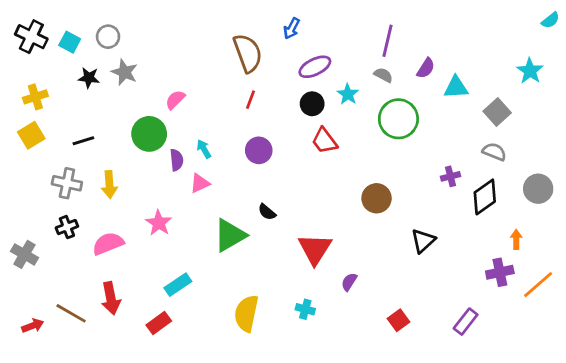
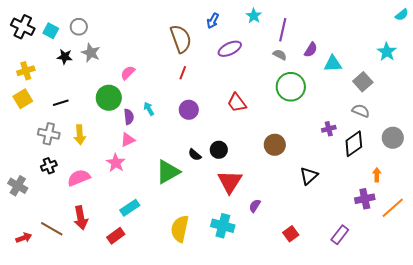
cyan star: (348, 94) -> (254, 16), moved
black circle: (312, 104) -> (219, 150), moved
pink triangle: (200, 183) -> (128, 140), moved
cyan cross: (305, 309) -> (223, 226), size x1.6

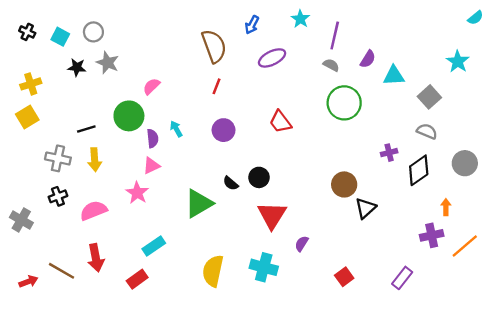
black cross: (23, 27) -> (27, 32), size x0.6
black line: (61, 103) -> (86, 129), moved
brown circle: (275, 145) -> (344, 184), moved

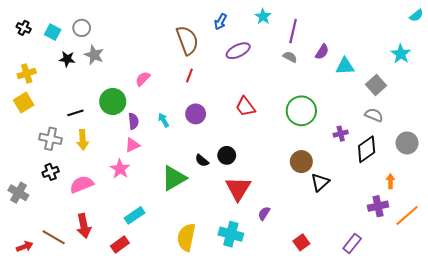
pink semicircle: (151, 86) -> (143, 79), moved
green circle: (344, 103) -> (301, 111), moved
cyan arrow: (176, 129) -> (164, 120), moved

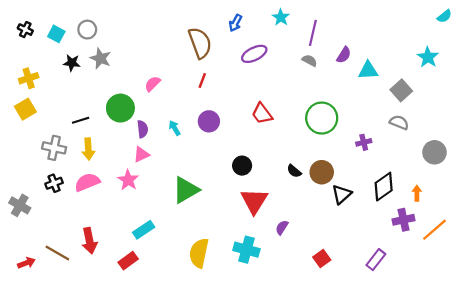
black diamond: (367, 149) -> (384, 187), moved
black semicircle: (202, 161) -> (294, 171), moved
pink semicircle: (82, 184) -> (87, 182), moved

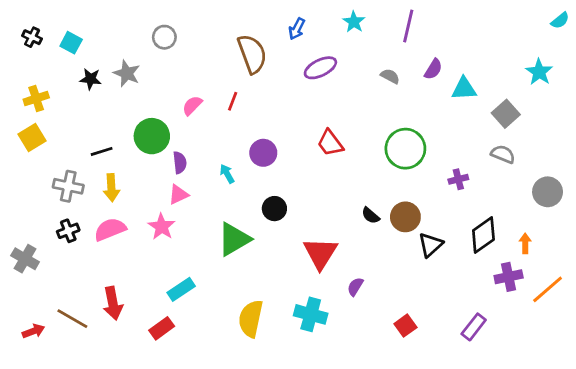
gray circle: (87, 30) -> (164, 37), moved
purple line: (313, 33) -> (408, 26), moved
red line: (202, 80) -> (233, 101), moved
cyan arrow: (175, 128) -> (227, 174), moved
black circle: (242, 166) -> (274, 209), moved

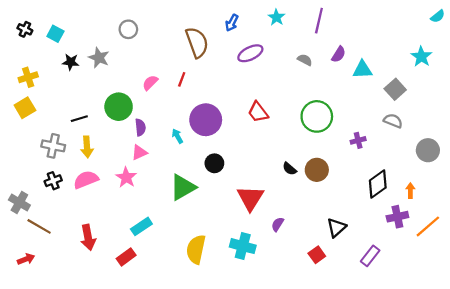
purple circle: (263, 153) -> (206, 120), size x1.5
black triangle: (430, 245) -> (336, 228), moved
brown line: (72, 319) -> (39, 226), moved

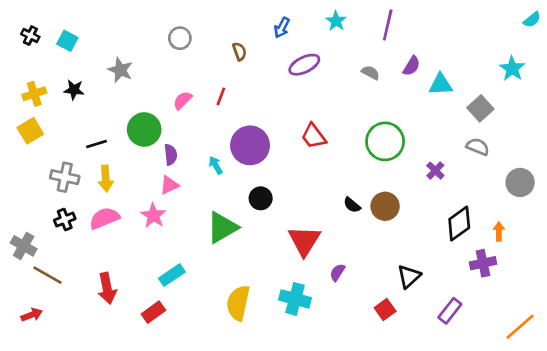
gray circle: (128, 29) -> (180, 38), moved
brown semicircle: (197, 42) -> (239, 51), size x0.5
black star: (71, 62) -> (74, 90), moved
purple cross: (358, 140) -> (435, 171), turned -32
orange line: (428, 226) -> (520, 327), moved

